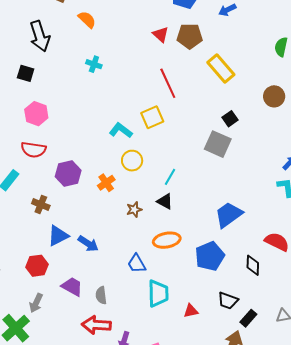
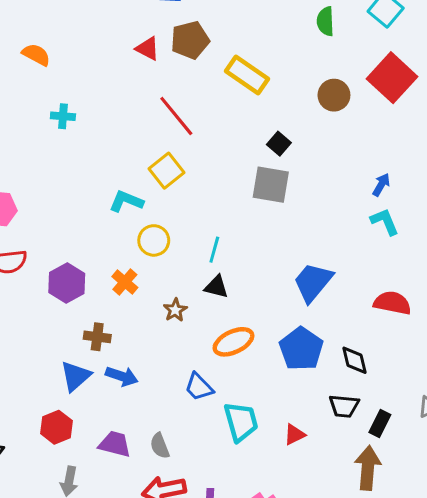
brown cross: (41, 205) -> (97, 337), moved
black diamond: (253, 265) -> (355, 360), moved

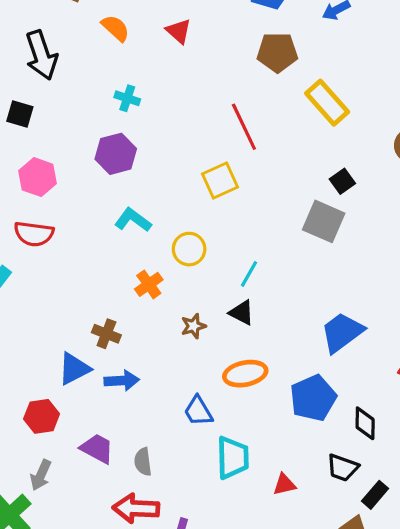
red triangle: (148, 49) -> (179, 31), moved
cyan L-shape: (126, 201) -> (133, 220), moved
purple hexagon: (67, 283) -> (116, 154), moved
blue arrow: (122, 376) -> (122, 381), turned -36

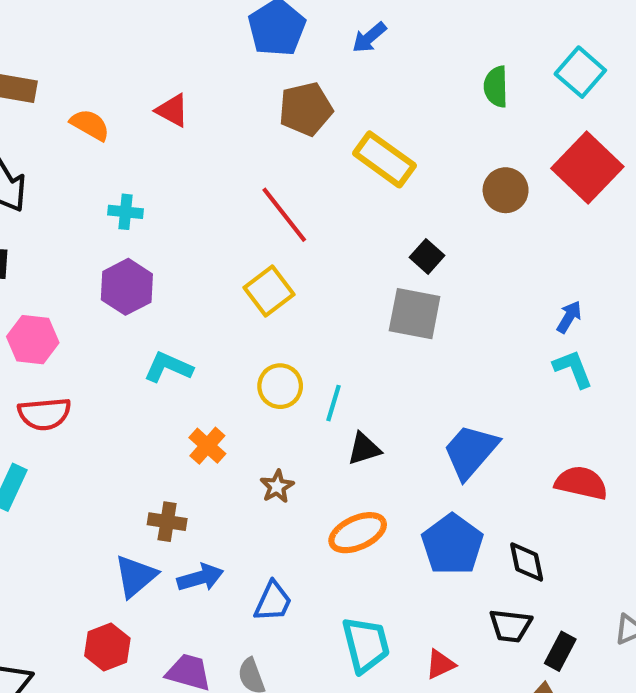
yellow circle: (189, 249) -> (280, 386), moved
black triangle: (242, 313) -> (364, 449), moved, turned -32
blue trapezoid: (198, 411) -> (273, 601), moved, turned -112

